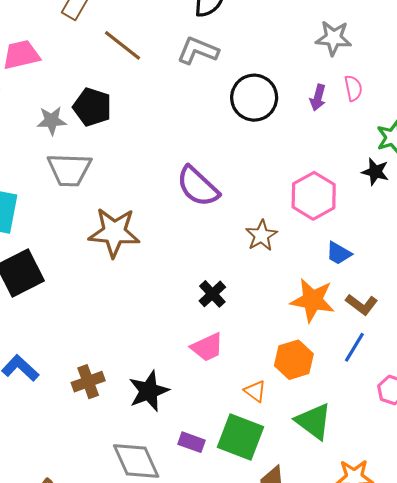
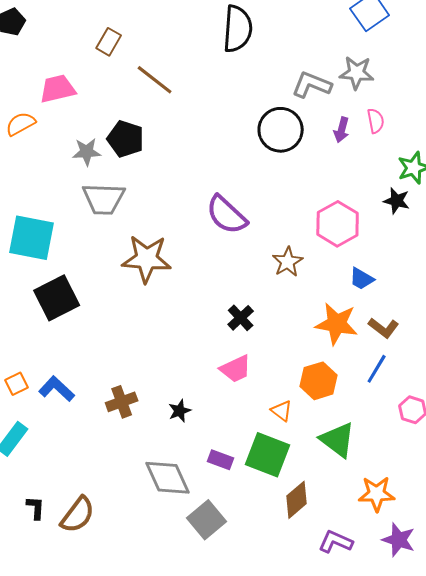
gray L-shape: (198, 51) -> (312, 85), moved
black star: (149, 391) -> (180, 411), size x0.6

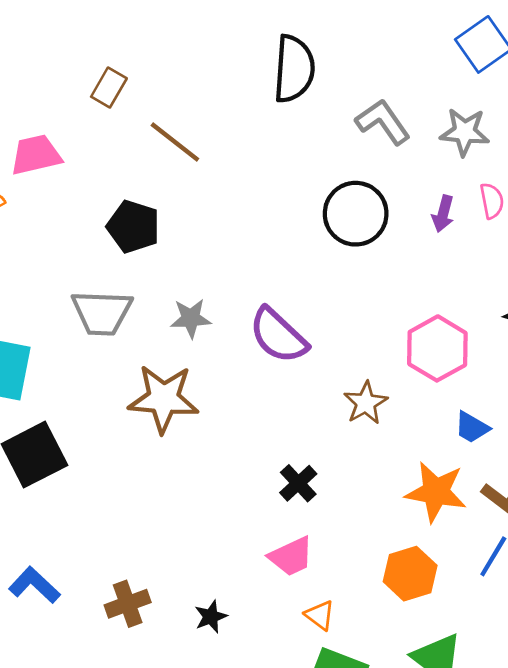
gray L-shape: (312, 85) -> (383, 122), moved, turned 33
gray star: (87, 152) -> (191, 318), moved
orange triangle: (282, 411) -> (320, 615), moved

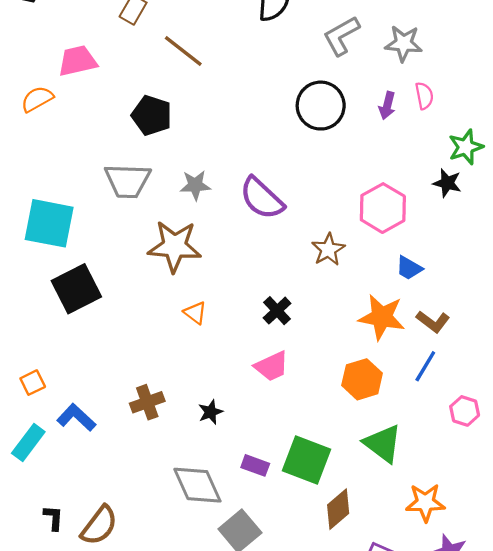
gray L-shape: (383, 122) -> (341, 36), turned -84
blue L-shape: (34, 585) -> (76, 417), moved
orange triangle: (320, 615) -> (195, 313), moved

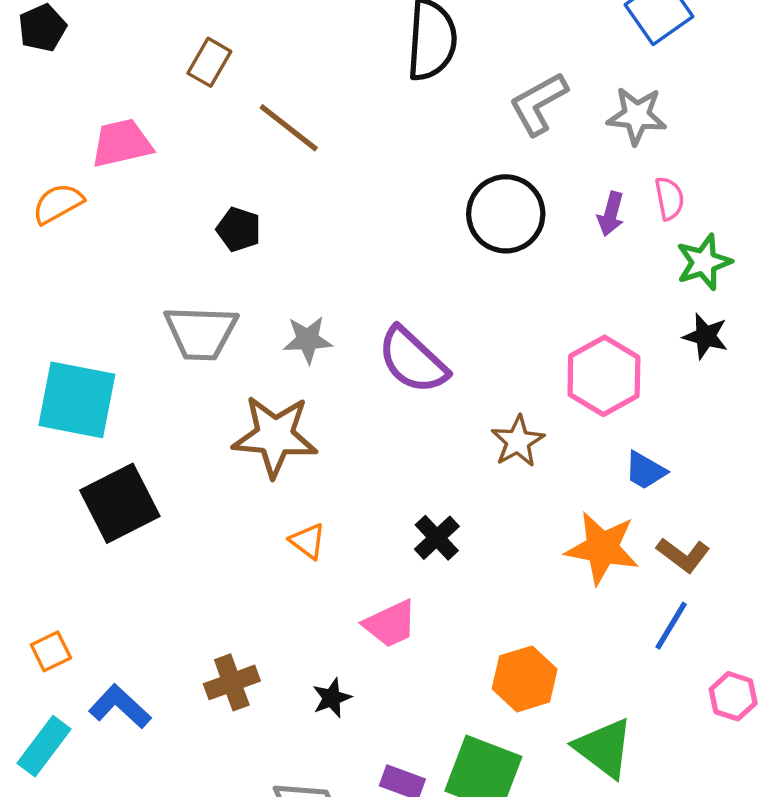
black pentagon: (152, 115) -> (239, 229), size x0.7
green star: (466, 147) -> (704, 262), moved
pink trapezoid: (272, 366) -> (390, 624), moved
orange hexagon: (362, 379) -> (525, 679), moved

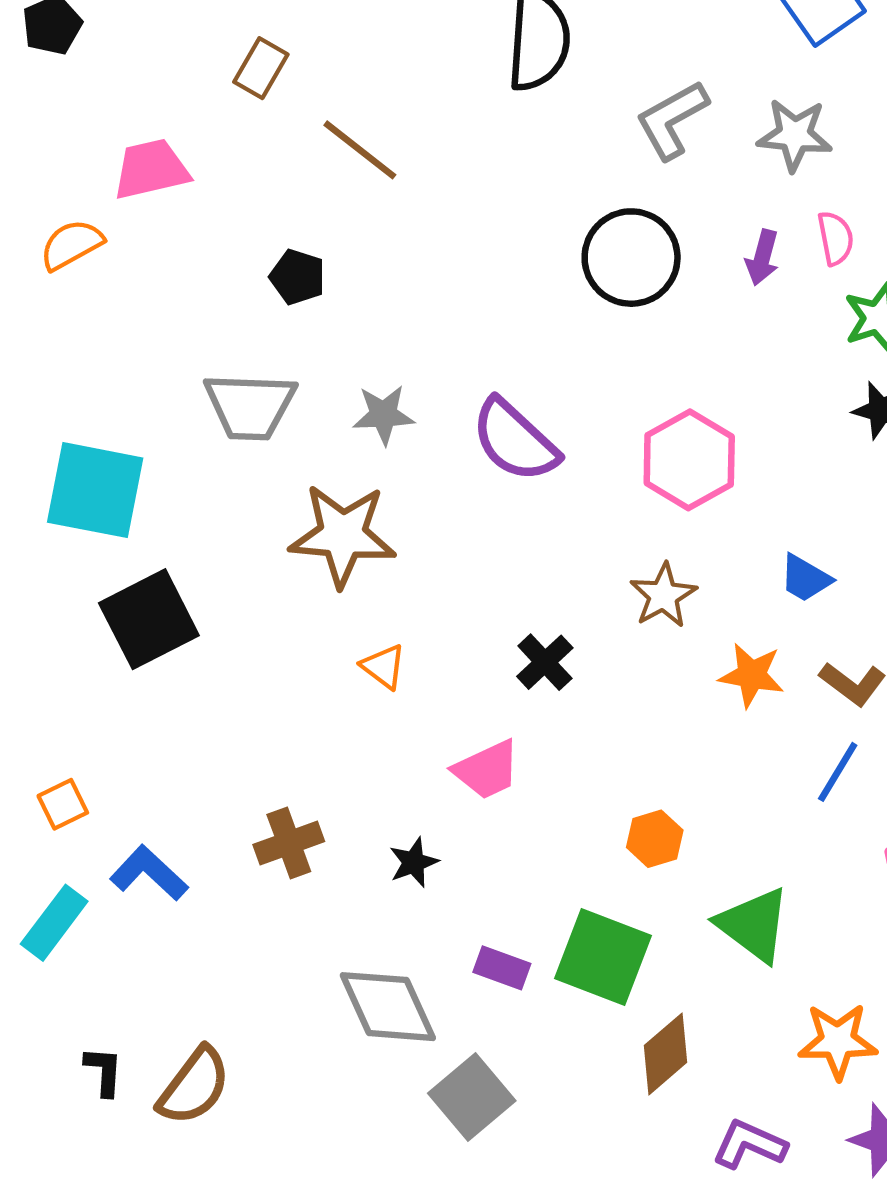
pink hexagon: (604, 376) -> (689, 460), moved
brown star: (518, 441) -> (663, 595), moved
orange star: (602, 548) -> (752, 675), size x0.7
orange hexagon: (525, 679) -> (655, 839), size x0.7

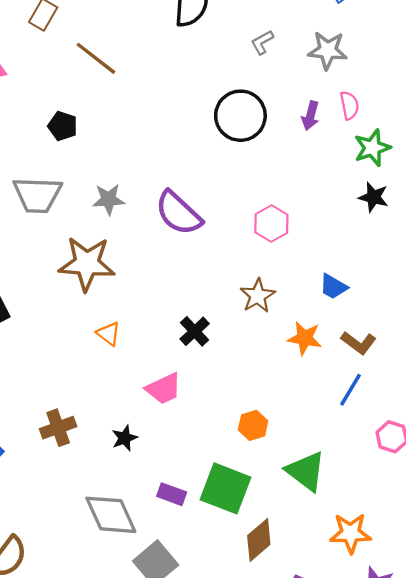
gray L-shape: (672, 120) -> (262, 42), size x0.6
pink hexagon: (689, 460) -> (271, 224), size x0.7

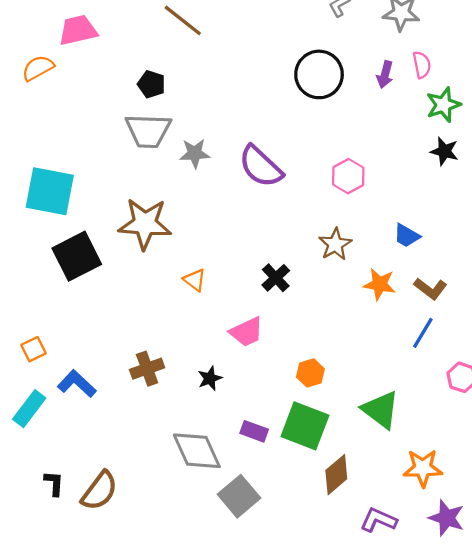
gray trapezoid: (37, 195) -> (148, 131), moved
brown star: (87, 264) -> (145, 224), moved
orange hexagon: (253, 425) -> (310, 373), moved

